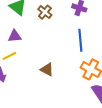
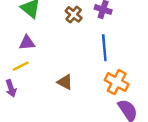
brown cross: (45, 12) -> (74, 14), moved

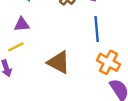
brown triangle: (65, 82) -> (59, 62), size x1.5

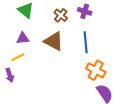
brown triangle: (59, 62) -> (54, 41), moved

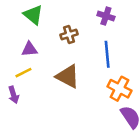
brown cross: (61, 15) -> (69, 34), moved, turned 32
brown triangle: (54, 41) -> (68, 76), moved

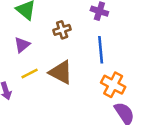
purple triangle: (30, 49) -> (22, 45), turned -35
yellow line: (23, 73) -> (30, 73), moved

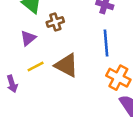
brown cross: (62, 30) -> (55, 22), moved

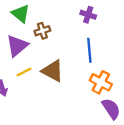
purple triangle: (28, 38) -> (17, 46), size x1.5

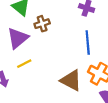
brown triangle: (53, 71) -> (71, 80), moved

